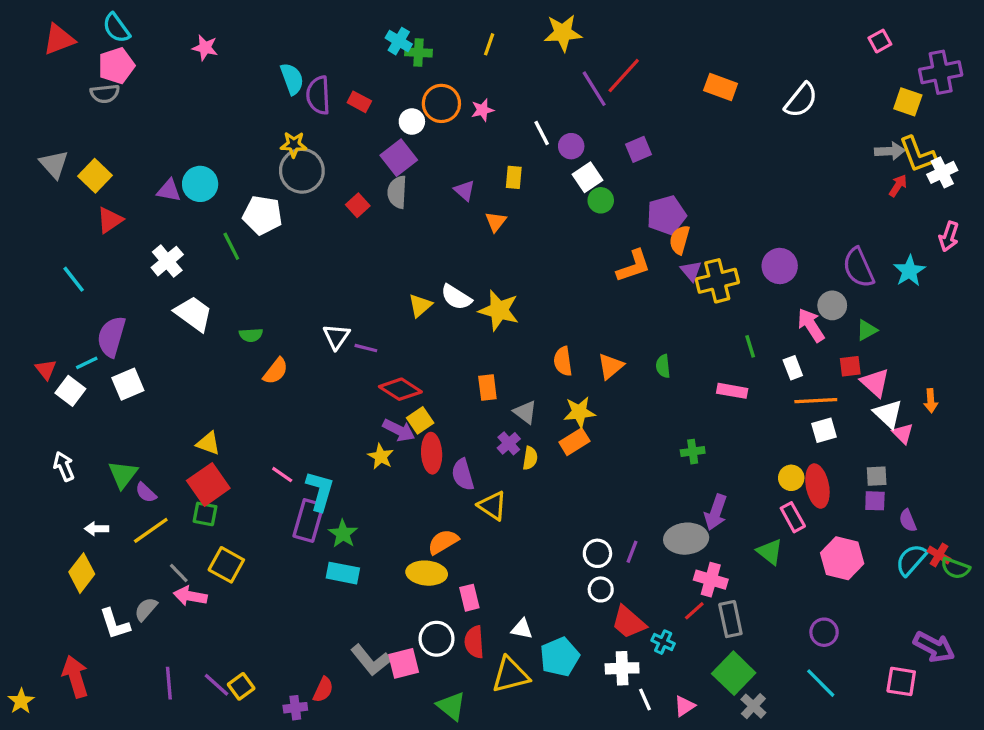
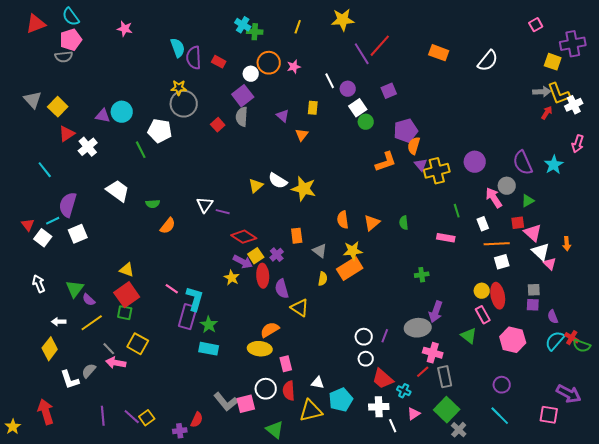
white cross: (167, 261) -> (88, 147), moved
orange rectangle: (574, 442) -> (350, 269), size x1.4
purple cross: (509, 443) -> (277, 255), moved
pink triangle: (684, 706) -> (414, 414), moved

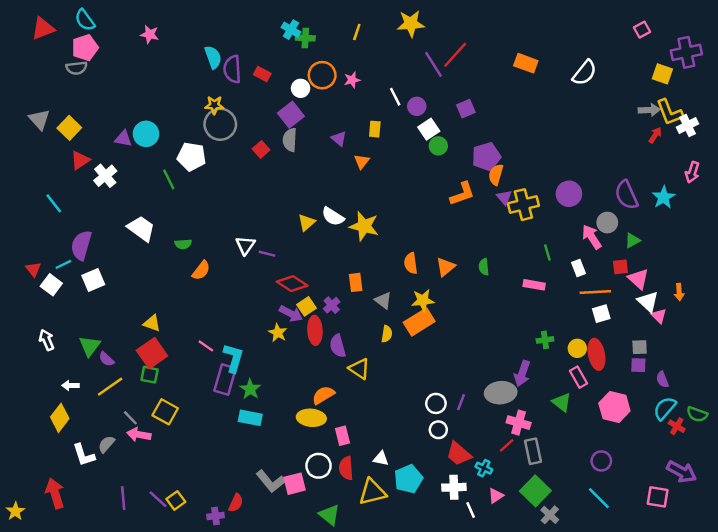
green cross: (422, 275) -> (545, 340), moved
red cross: (572, 338) -> (677, 426), moved

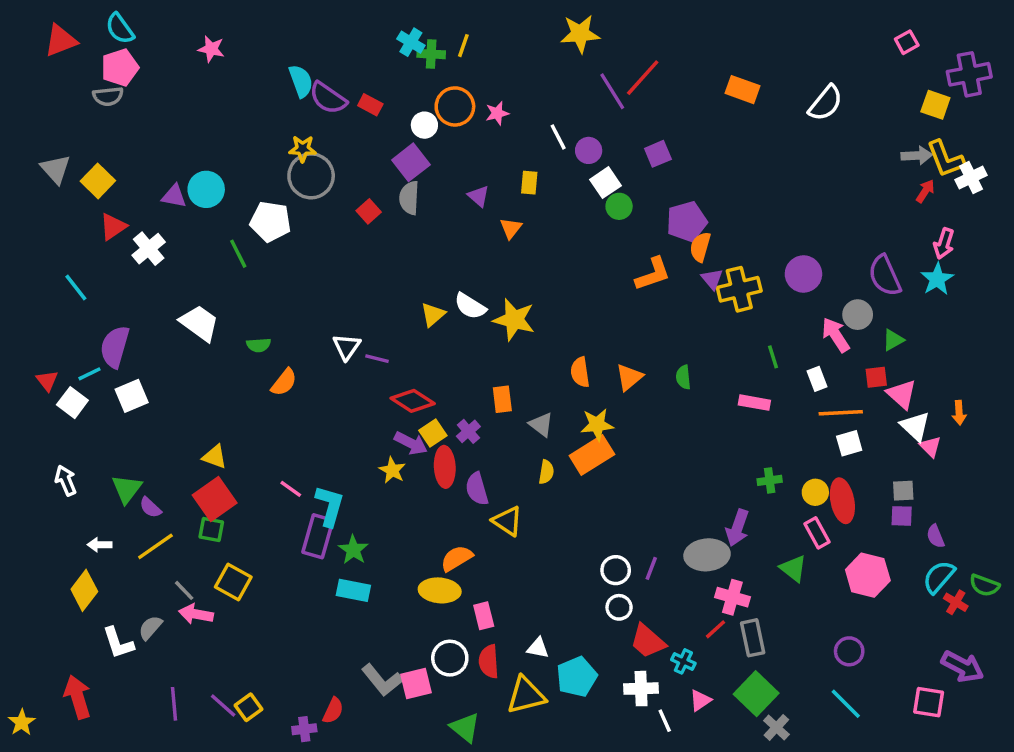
yellow line: (357, 32) -> (463, 46), moved
purple semicircle: (232, 69) -> (328, 98), turned -52
pink arrow: (692, 172) -> (944, 244), moved

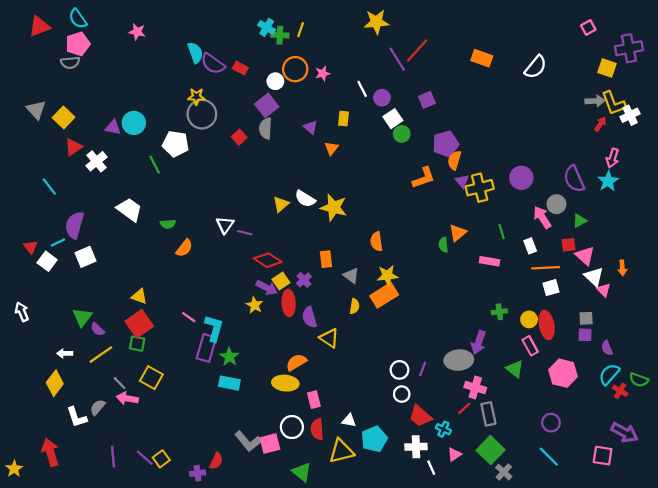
orange triangle: (629, 377) -> (458, 233), moved
white arrow: (66, 480) -> (22, 312), moved

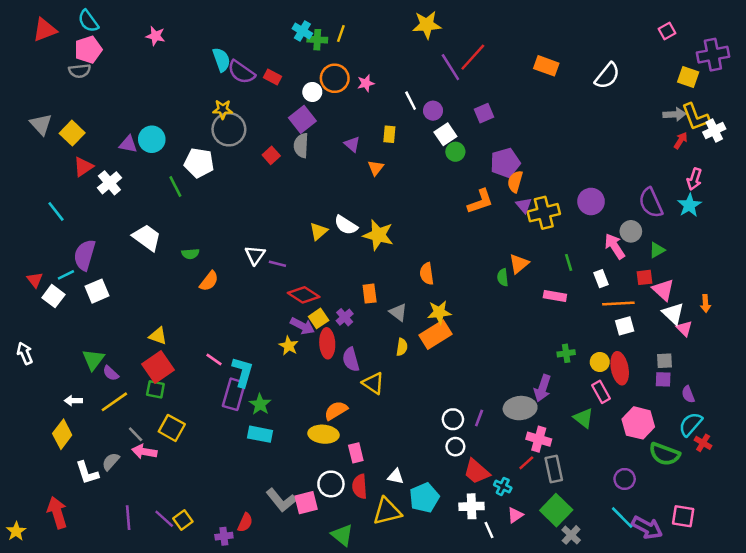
green semicircle: (639, 380) -> (664, 454), moved, size x1.4
purple arrow: (625, 433) -> (647, 528), moved

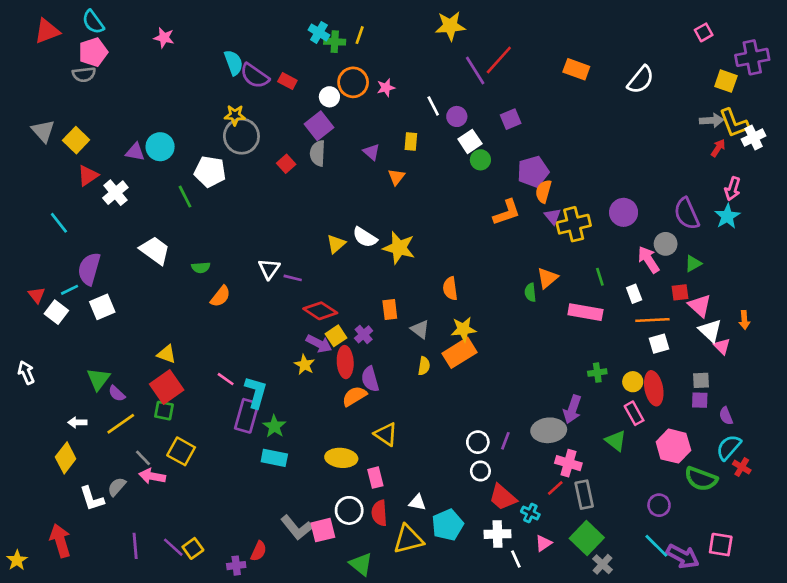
pink rectangle: (555, 296) -> (585, 312), size x1.4
yellow triangle: (373, 383) -> (386, 434), moved
orange semicircle: (336, 411) -> (354, 396), moved

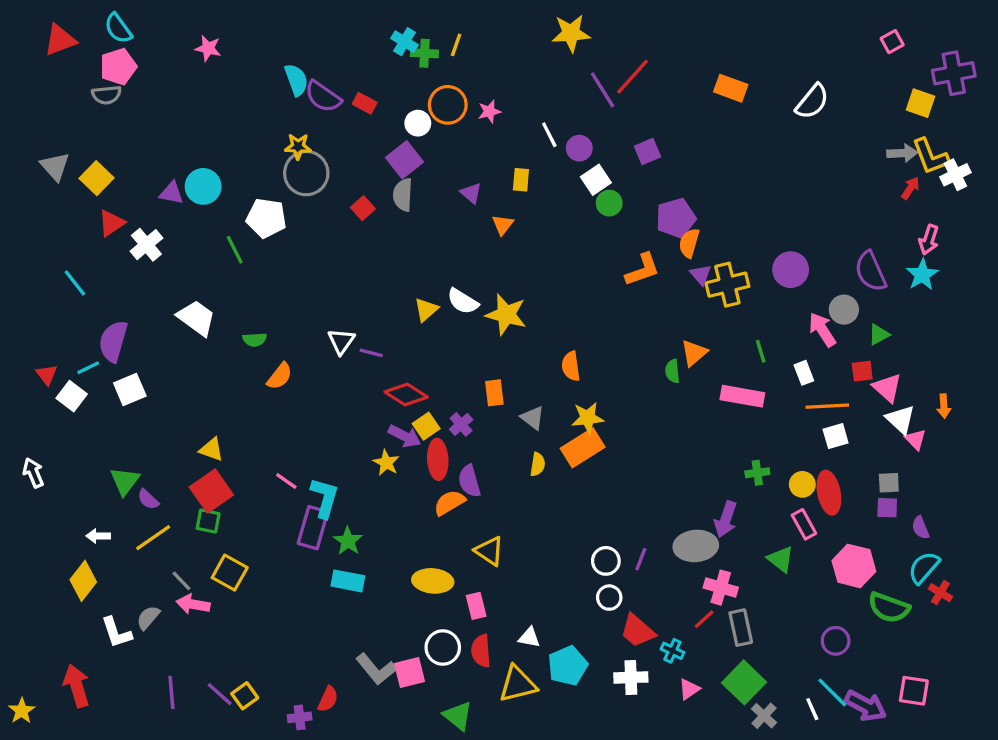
white line: (516, 559) -> (812, 709), moved

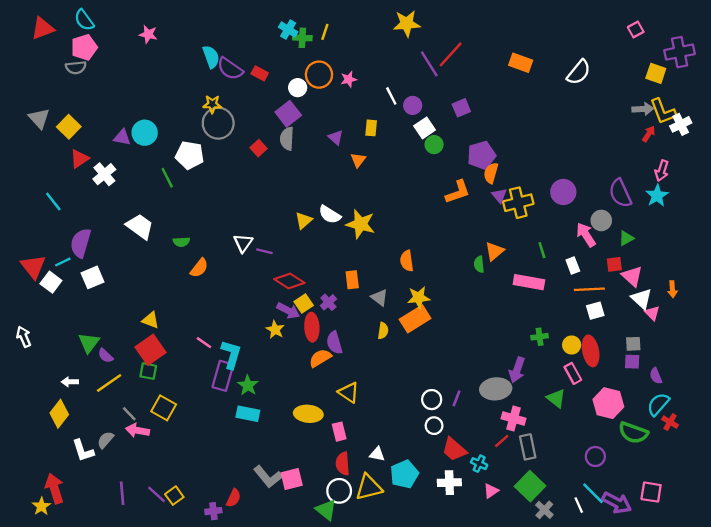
red triangle: (47, 375) -> (33, 267), size x1.6
white circle: (443, 647) -> (339, 491), moved
yellow star: (22, 711) -> (41, 506), moved

